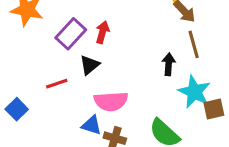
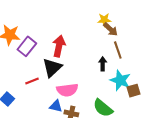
red arrow: (102, 32) -> (59, 46), size x1.5
purple rectangle: (71, 34) -> (27, 46), moved
black triangle: (90, 65) -> (52, 68), size x1.5

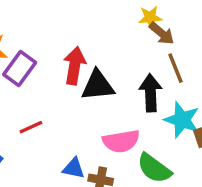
black arrow: (103, 64) -> (151, 93), size x1.5
black triangle: (52, 68) -> (98, 85), moved, turned 40
pink semicircle: (67, 90) -> (121, 141), moved

